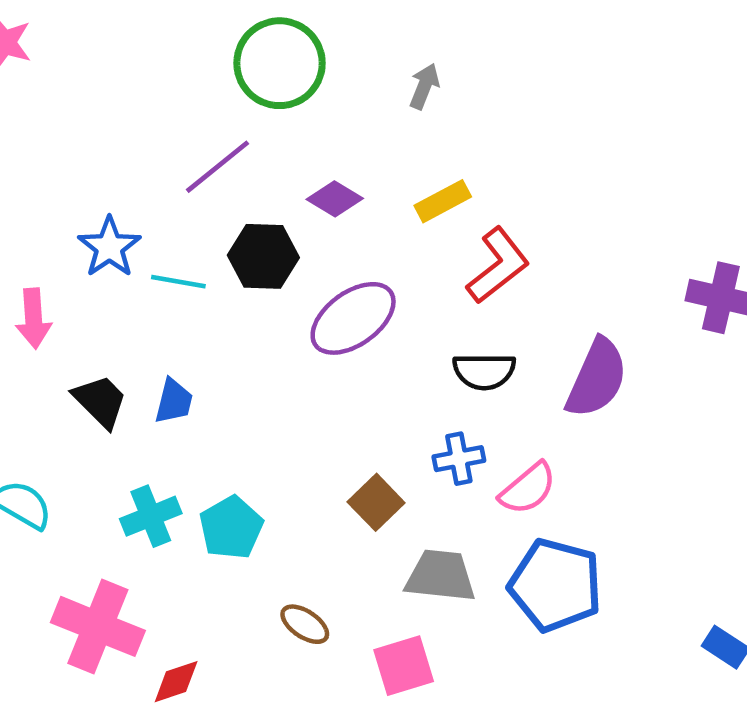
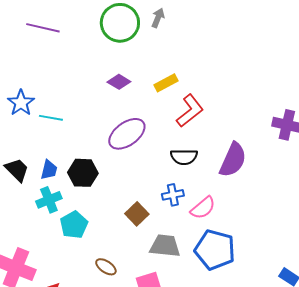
green circle: (280, 63) -> (120, 23), moved
gray arrow: (424, 86) -> (158, 18), moved
purple line: (217, 167) -> (43, 28), moved, turned 52
black hexagon: (263, 256) -> (83, 173), moved
cyan cross: (151, 516) -> (49, 200), moved

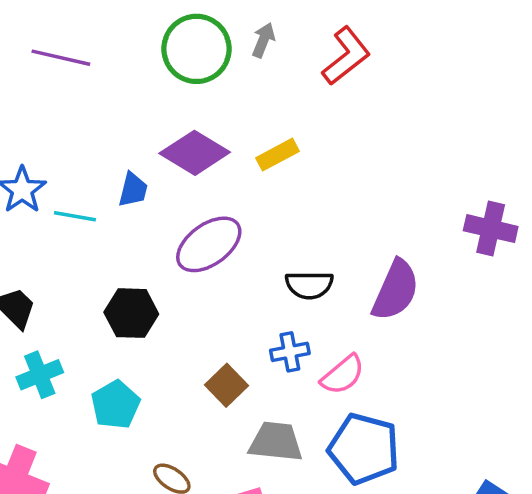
purple diamond: (119, 82) -> (195, 153), size x1.6
red L-shape: (190, 111) -> (346, 56), moved
blue trapezoid: (49, 170) -> (133, 190), moved
cyan cross: (49, 200) -> (40, 375), moved

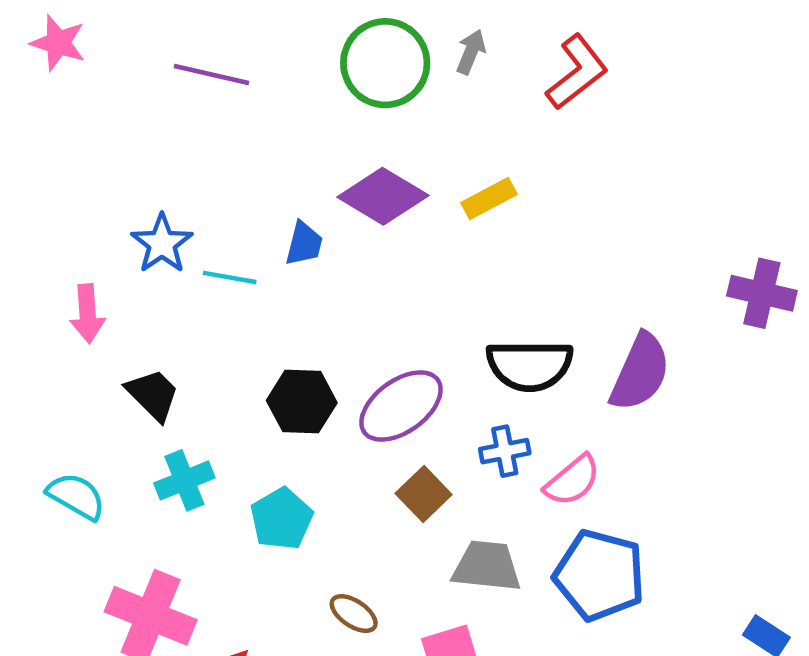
purple ellipse: (209, 244) -> (401, 406), moved
black semicircle: (309, 285) -> (530, 365), size x1.4

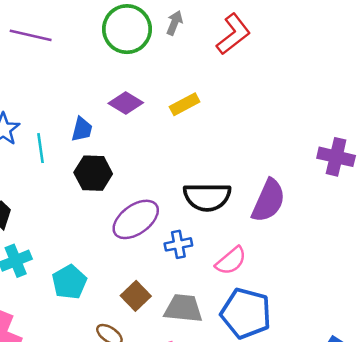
purple diamond: (383, 196) -> (126, 103), size x0.7
cyan line: (230, 277) -> (41, 148), turned 72
black hexagon: (302, 402) -> (93, 173), moved
blue cross: (505, 451) -> (178, 244), moved
brown square: (424, 494) -> (136, 296), moved

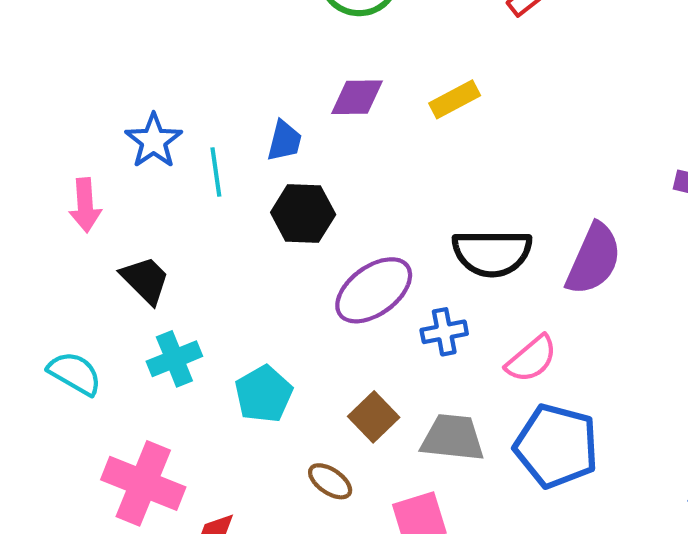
purple diamond: (126, 103) -> (357, 97), turned -32

